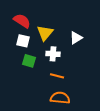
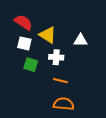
yellow triangle: (45, 33) -> (48, 35), turned -36
white triangle: (76, 38) -> (81, 40), turned 32

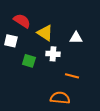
white square: (24, 43) -> (11, 41), moved
orange line: (60, 81) -> (72, 76), moved

